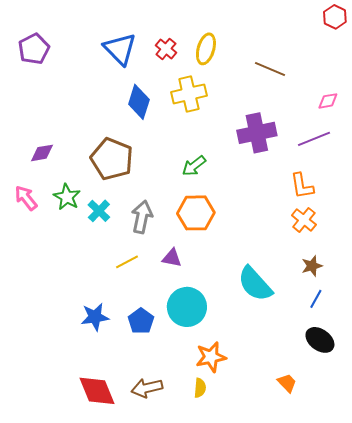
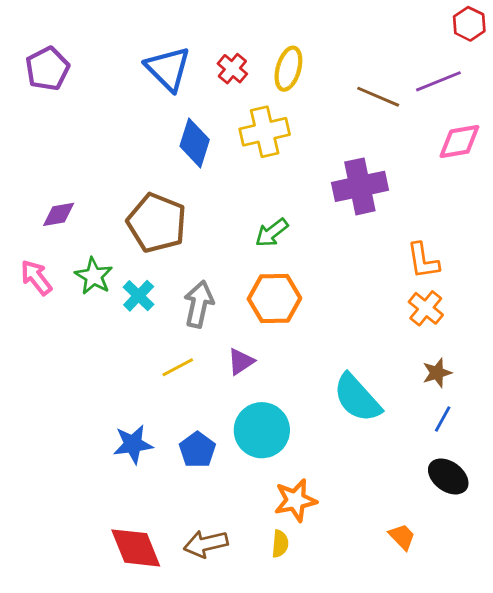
pink diamond: (328, 101) -> (459, 142), size x1.5
purple line: (314, 139) -> (438, 81), moved
purple triangle: (172, 258) -> (241, 362), turned -45

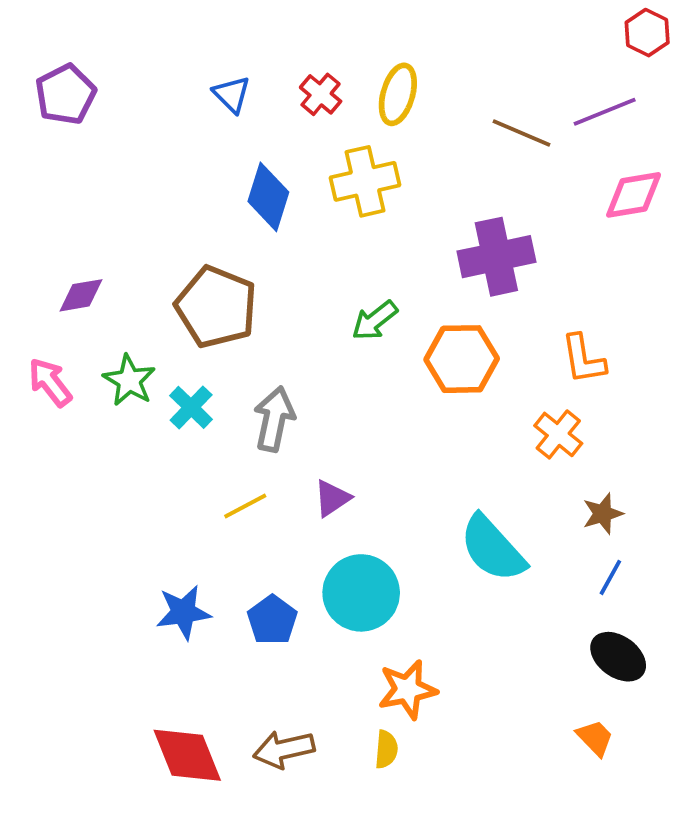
blue triangle: (168, 69) -> (232, 94), size x0.6
orange hexagon: (274, 299) -> (462, 359), moved
orange cross: (426, 308) -> (558, 434), moved
orange trapezoid: (402, 537) -> (595, 738), moved

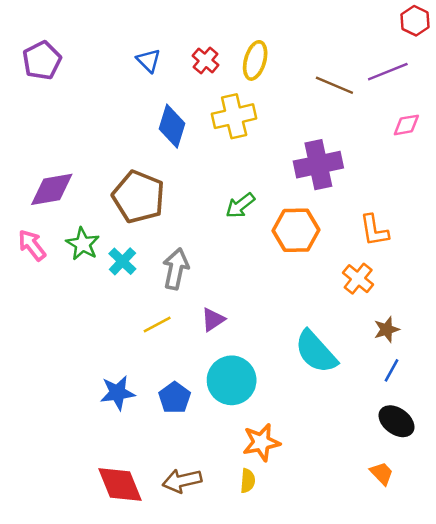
pink diamond: (634, 195) -> (406, 125), size x0.7
purple diamond: (81, 295) -> (52, 189), size x1.5

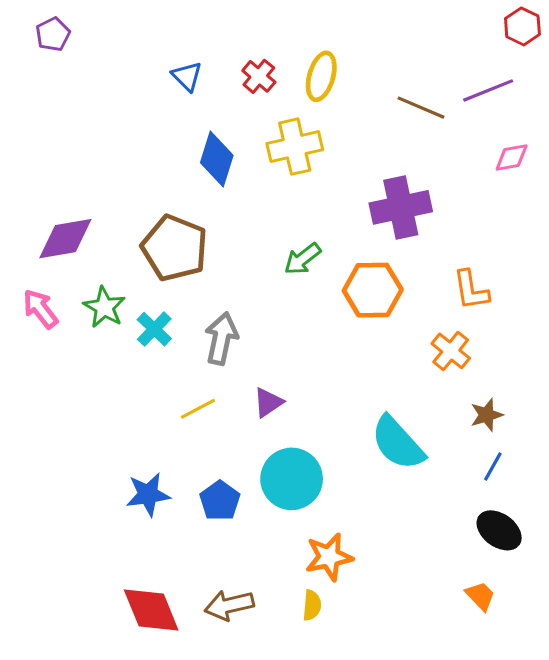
purple pentagon: (42, 60) -> (53, 34), moved, size x0.7

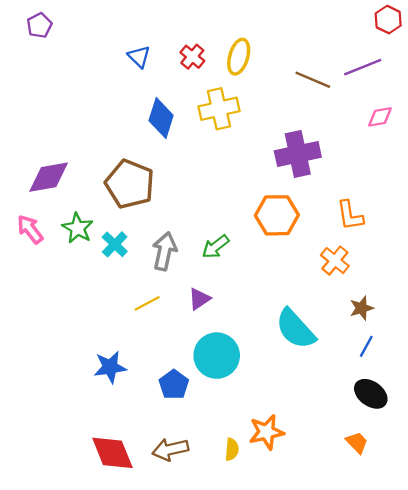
green arrow: (302, 259) -> (216, 247), moved
blue pentagon: (220, 501) -> (174, 385), moved
orange star: (329, 557) -> (267, 432), moved

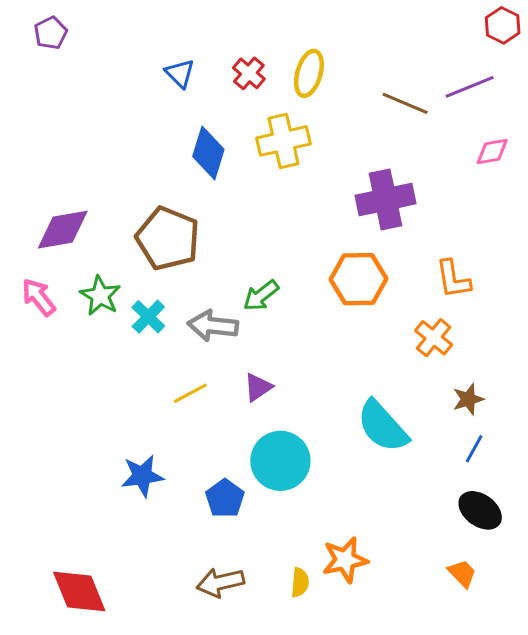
green arrow: (216, 247) -> (261, 296), moved
gray arrow: (165, 251) -> (213, 326), turned -96
red diamond: (112, 453) -> (79, 591), moved

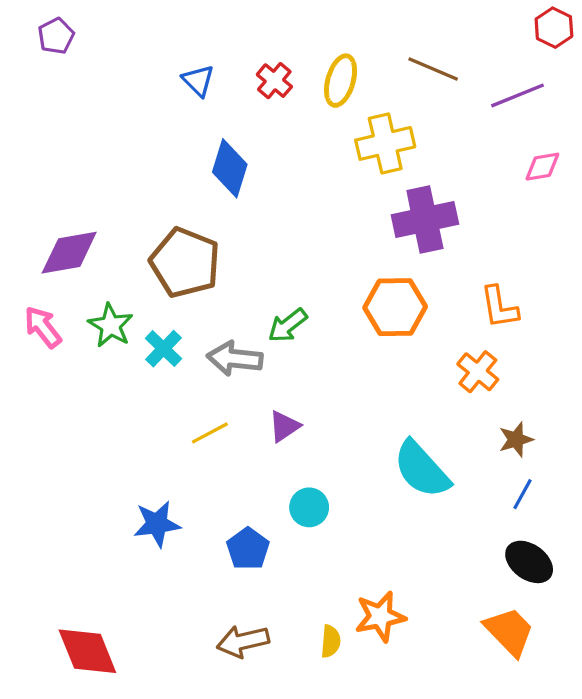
brown line: (405, 103) -> (433, 69), moved
yellow cross: (283, 141) -> (385, 143), moved
cyan circle: (280, 461) -> (309, 507), size x0.6
orange trapezoid: (462, 573) -> (509, 631), size x1.6

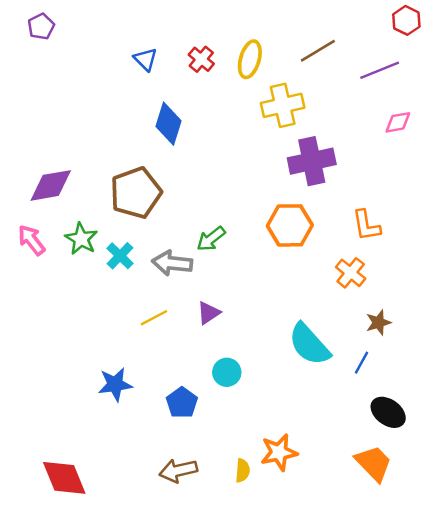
brown line: (433, 69) -> (318, 51), turned -54
brown pentagon: (185, 263) -> (136, 193), turned 30
blue line: (522, 494) -> (361, 363), moved

